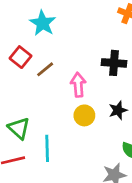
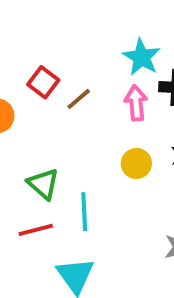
cyan star: (43, 23) -> (142, 57), moved
pink arrow: (78, 85) -> (136, 103), moved

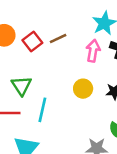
red square: (43, 82) -> (32, 42), moved

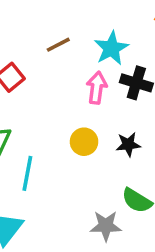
brown line: (58, 39) -> (58, 45), moved

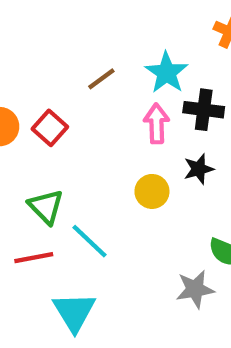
black star: (128, 144) -> (199, 169), moved
cyan line: (27, 173) -> (90, 241), turned -48

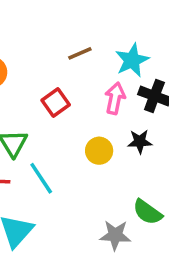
red square: (50, 128) -> (56, 103), moved

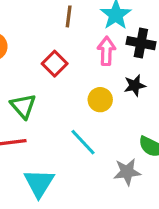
brown line: (80, 53) -> (69, 16), turned -50
cyan line: (41, 178) -> (83, 142), moved

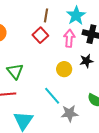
red square: (55, 64) -> (40, 35), moved
gray star: (127, 172) -> (70, 113), moved

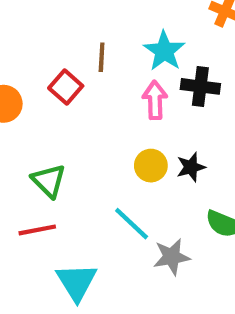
red square: (40, 35) -> (66, 87), moved
black star: (86, 61) -> (191, 167), moved

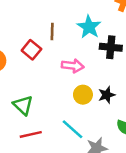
pink arrow: (155, 100) -> (73, 66), moved, turned 100
red line: (37, 230) -> (31, 134), moved

